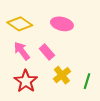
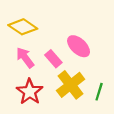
pink ellipse: (62, 24) -> (79, 46), moved, turned 30
yellow cross: (62, 75) -> (71, 85), size x1.4

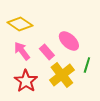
green line: (99, 92) -> (87, 65), moved

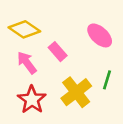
pink ellipse: (69, 41) -> (100, 35), moved
pink rectangle: (47, 52) -> (58, 52), moved

